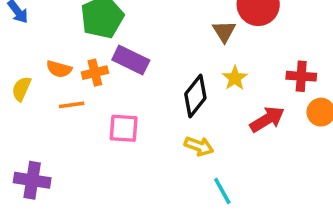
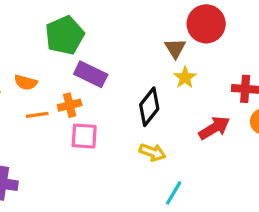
orange cross: (95, 73) -> (70, 105), moved
yellow star: (235, 78) -> (185, 78), moved
cyan line: (222, 191) -> (174, 193), turned 60

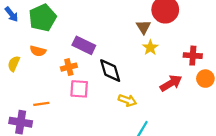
green pentagon: (65, 35) -> (42, 18), moved
black diamond: (149, 107) -> (110, 71), moved, turned -55
orange line: (37, 115) -> (41, 104), moved

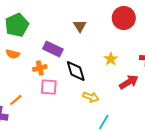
brown triangle: (143, 27) -> (80, 26), moved
yellow star: (150, 48) -> (111, 59), moved
orange line: (41, 104) -> (16, 100), turned -32

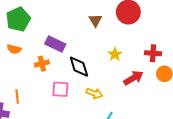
brown triangle: (80, 26) -> (95, 20), moved
pink square: (49, 87) -> (60, 89), moved
orange line: (16, 100) -> (17, 96), turned -56

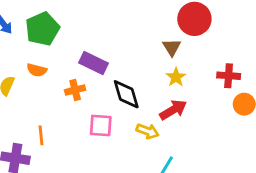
brown triangle: (95, 20) -> (172, 47), moved
red arrow: (133, 78) -> (173, 110), moved

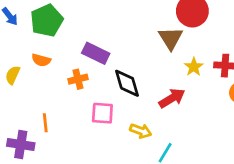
brown triangle: (172, 47) -> (171, 38), size x1.4
yellow star: (176, 77) -> (194, 67), moved
yellow arrow: (148, 131) -> (141, 131), moved

